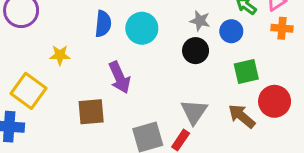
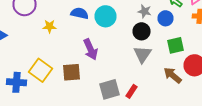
blue semicircle: (103, 24) -> (80, 13), turned -84
yellow star: (60, 55) -> (50, 26), moved
yellow square: (29, 91) -> (40, 70), moved
gray triangle: (194, 112) -> (142, 54), moved

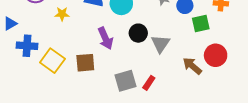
black circle: (142, 31) -> (138, 33), moved
green square: (176, 45) -> (201, 24), moved
blue cross: (16, 82) -> (27, 46), moved

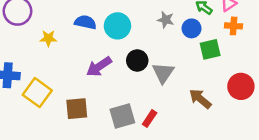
purple arrow: (105, 38) -> (99, 67), turned 80
red circle: (216, 55) -> (241, 86), moved
brown square: (85, 63) -> (77, 109), moved

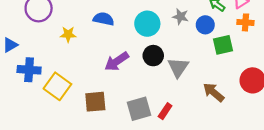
cyan circle: (117, 26) -> (147, 24), moved

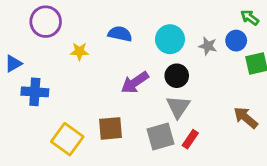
gray star: (180, 17) -> (208, 46), moved
gray triangle: (178, 67) -> (178, 107), moved
yellow square: (57, 86) -> (67, 139), moved

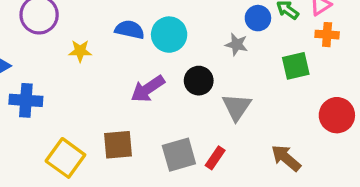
cyan circle: (170, 39) -> (169, 35), moved
blue circle: (236, 41) -> (258, 18), moved
gray triangle: (178, 107) -> (237, 107), moved
brown arrow: (246, 118) -> (286, 158), moved

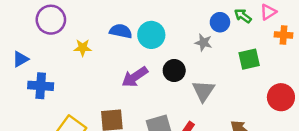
orange cross: (327, 35) -> (284, 35), moved

